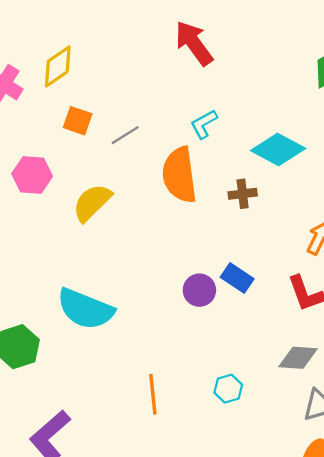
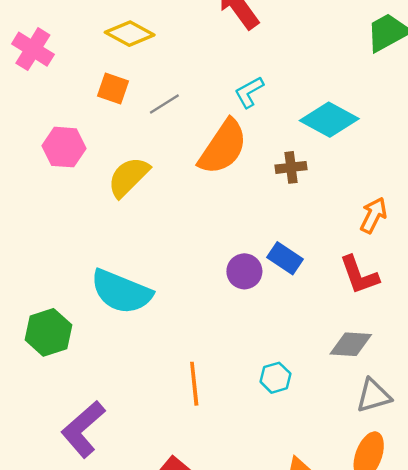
yellow diamond: (58, 66) -> (130, 34), moved, turned 63
orange semicircle: (179, 175) -> (223, 147), turned -138

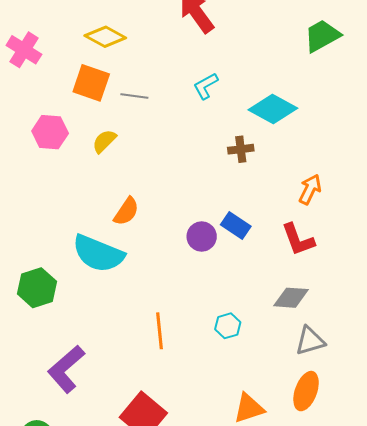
orange square: (113, 89) -> (91, 83), size x1.4
gray line: (164, 104) -> (134, 96), turned 40
orange semicircle: (223, 147) -> (126, 211), moved, size x0.6
yellow semicircle: (128, 177) -> (104, 141), moved, size x0.7

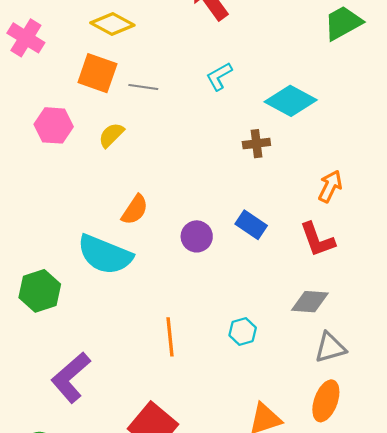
purple circle: (202, 237) -> (197, 236), moved

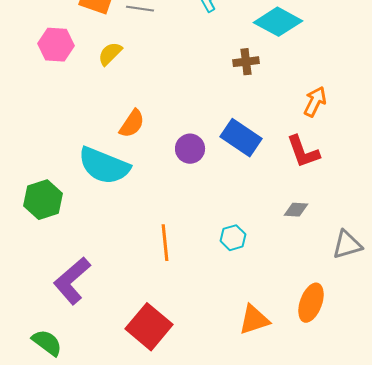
blue rectangle: (251, 225) -> (241, 138), size x1.4
gray diamond: (310, 302) -> (296, 210), size x0.7
gray triangle: (330, 347) -> (347, 245), moved

